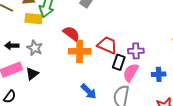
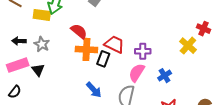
black rectangle: (119, 62) -> (103, 59), moved
black triangle: (32, 74) -> (38, 70), turned -32
blue cross: (159, 74) -> (165, 76), turned -32

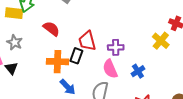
red trapezoid: (114, 44) -> (87, 41), turned -130
orange cross: (86, 49) -> (58, 62), moved
pink semicircle: (137, 73) -> (110, 69), turned -54

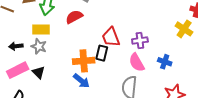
yellow rectangle: (14, 13) -> (41, 29), moved
red semicircle: (51, 29) -> (74, 17), moved, turned -60
blue cross: (138, 71) -> (165, 62), turned -32
blue arrow: (68, 87) -> (81, 81), moved

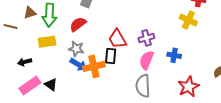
gray star: (39, 46) -> (76, 49), moved
pink semicircle: (137, 62) -> (147, 60), turned 60
blue arrow: (81, 81) -> (78, 65), moved

